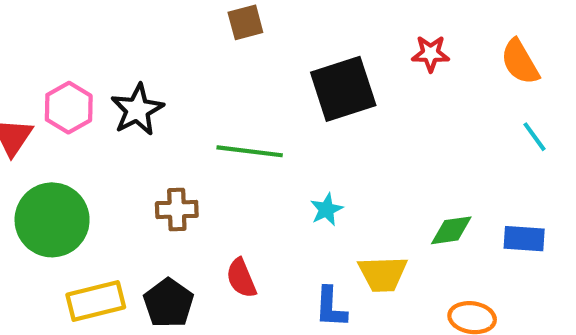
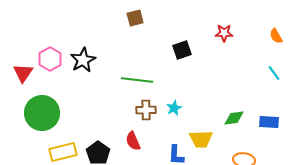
orange semicircle: (520, 62) -> (276, 36), moved, size x0.7
black square: (343, 89) -> (182, 50), size x0.6
brown cross: (177, 210) -> (146, 110), moved

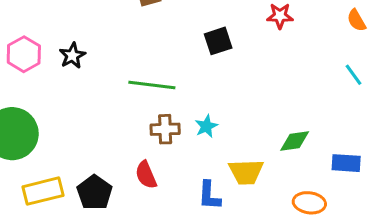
black star: (83, 60) -> (72, 56), size x0.7
blue rectangle: (269, 122) -> (346, 163), moved

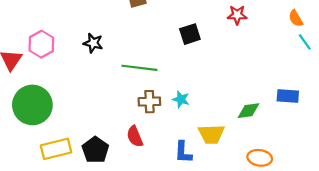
black star: (72, 56) -> (93, 43), moved, turned -30
cyan line: (353, 75) -> (305, 42), moved
cyan star: (206, 126) -> (181, 99), turned -30
blue rectangle: (346, 163) -> (288, 96), moved

